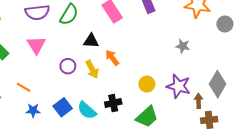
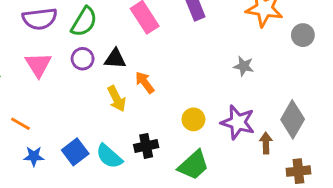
purple circle: (68, 66) -> (83, 59), moved
brown cross: (209, 120) -> (298, 171), moved

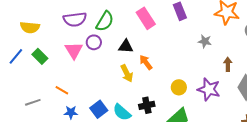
purple circle: (83, 59) -> (94, 42), moved
gray star: (244, 66) -> (205, 41), moved
brown arrow: (266, 143) -> (228, 64), moved

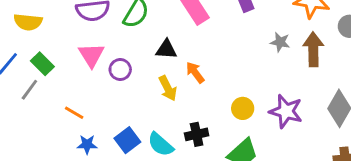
purple circle: (94, 42) -> (120, 70), moved
brown arrow: (228, 64) -> (313, 49), moved, size x1.6
gray line: (33, 102) -> (29, 90), moved, turned -35

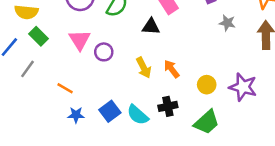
gray star: (280, 42) -> (227, 23), moved
black triangle: (166, 49) -> (151, 27), moved
green rectangle: (42, 64) -> (38, 36), moved
orange arrow: (195, 72) -> (172, 69), moved

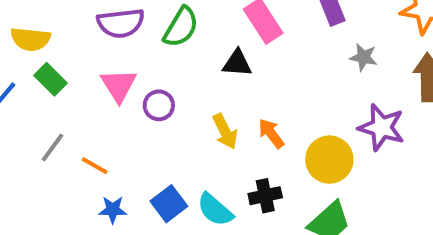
gray line: (28, 69) -> (53, 147), moved
yellow circle: (207, 85) -> (329, 160), size x1.5
purple star: (243, 87) -> (382, 127), moved

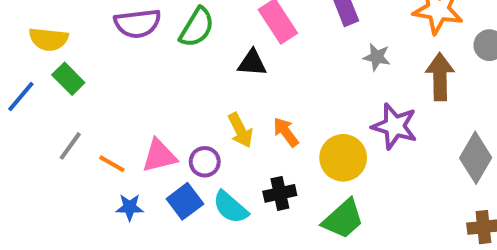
pink triangle: (119, 85) -> (159, 156), moved, turned 48
purple circle: (159, 105) -> (205, 162), moved

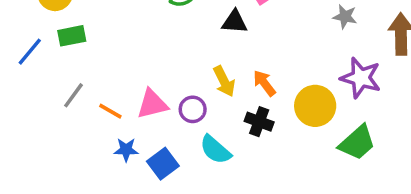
green rectangle: (68, 79) -> (72, 36), turned -56
black cross: (280, 193) -> (259, 122), moved, turned 32
blue square: (185, 201) -> (163, 164), moved
green trapezoid: (343, 219) -> (357, 143), moved

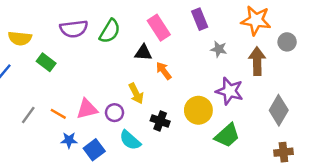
green rectangle: (72, 36) -> (46, 62), moved, turned 48
orange arrow: (264, 83) -> (164, 71), moved
gray line: (74, 95) -> (28, 115), moved

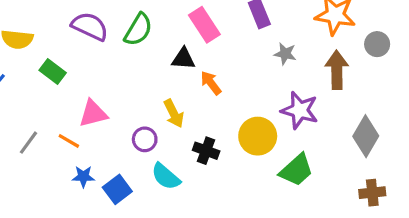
purple semicircle: (74, 29) -> (90, 26), turned -148
pink triangle: (87, 109) -> (93, 114), moved

